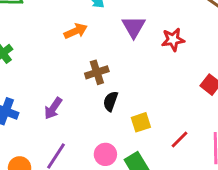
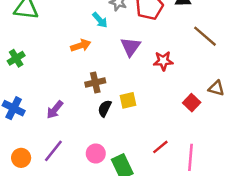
yellow square: (141, 122) -> (128, 100), moved

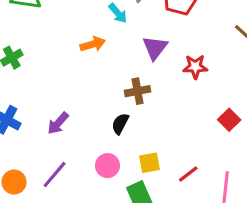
brown cross: (95, 82) -> (138, 91), moved
yellow square: (128, 100) -> (149, 163), moved
pink circle: (96, 154) -> (107, 166), moved

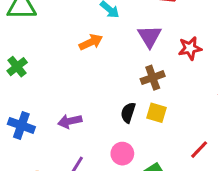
brown cross: (138, 91) -> (153, 78), moved
purple arrow: (58, 123) -> (70, 121), turned 45
yellow square: (149, 163) -> (156, 113), moved, turned 36

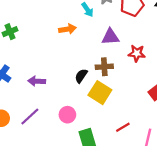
purple triangle: (149, 36) -> (110, 37), turned 42
black semicircle: (128, 113) -> (81, 76), moved
yellow square: (156, 113) -> (100, 93), size x1.5

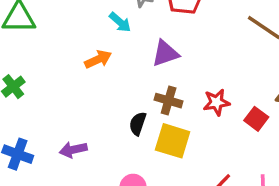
red star: (137, 53) -> (216, 102), moved
brown cross: (104, 67) -> (169, 101), turned 35

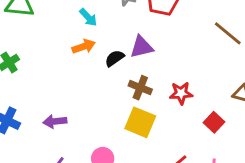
cyan arrow: (120, 22) -> (88, 17), moved
red square: (256, 119) -> (214, 122), moved
black semicircle: (138, 124) -> (115, 58), moved, turned 30

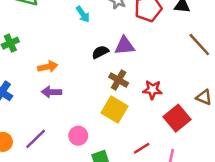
orange arrow: (84, 46) -> (48, 67), moved
purple arrow: (55, 121) -> (51, 92), moved
red square: (214, 122) -> (177, 118), size x1.5

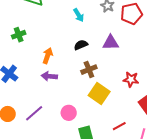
black semicircle: (100, 52) -> (81, 45), moved
orange arrow: (48, 67) -> (48, 56), turned -63
brown cross: (119, 80) -> (89, 70), moved, turned 35

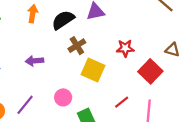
black semicircle: (81, 45) -> (63, 20), size x1.5
orange arrow: (48, 56) -> (33, 14), moved

